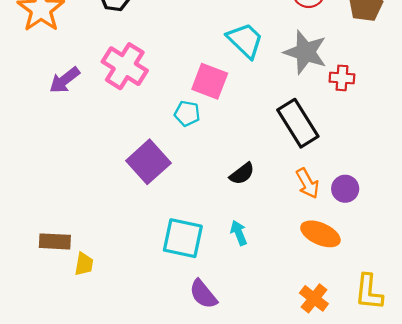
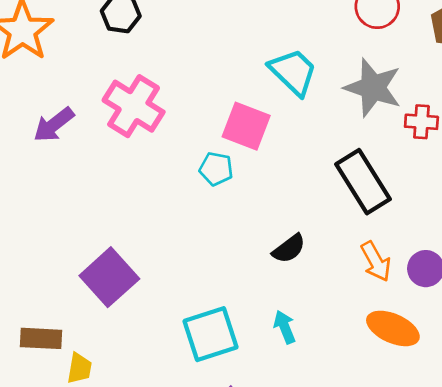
purple square: (148, 162) -> (109, 277), moved
cyan square: (183, 238) -> (211, 334), turned -30

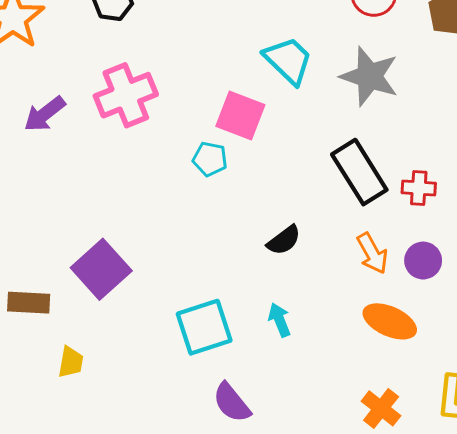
pink cross: (134, 106) -> (126, 95), turned 36
red cross: (421, 122) -> (419, 188), moved
brown rectangle: (41, 338) -> (29, 303), moved

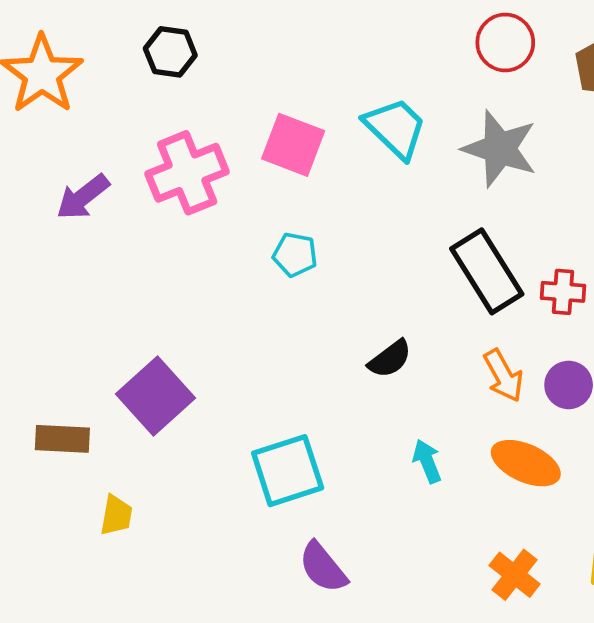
pink square: (240, 116) -> (293, 145), moved
cyan arrow: (280, 320) -> (427, 461), moved

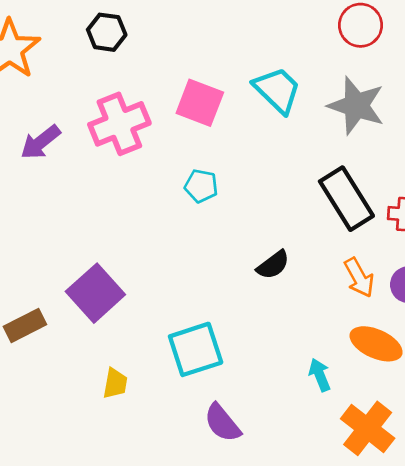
brown rectangle: (62, 439) -> (25, 326), turned -30
cyan arrow: (427, 461) -> (320, 375), moved
yellow trapezoid: (116, 515) -> (115, 383), moved
orange cross: (515, 575) -> (368, 428), size x1.4

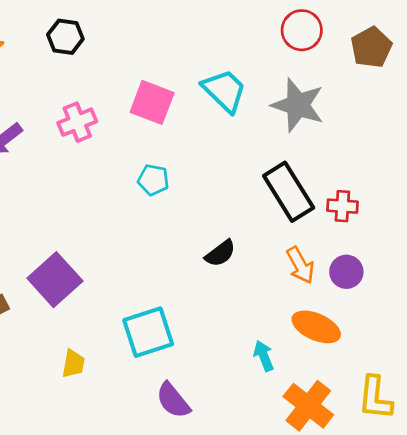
pink cross: (119, 124) -> (77, 122), size x0.7

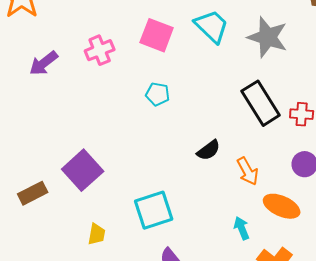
orange arrow: (300, 265) -> (248, 171), moved

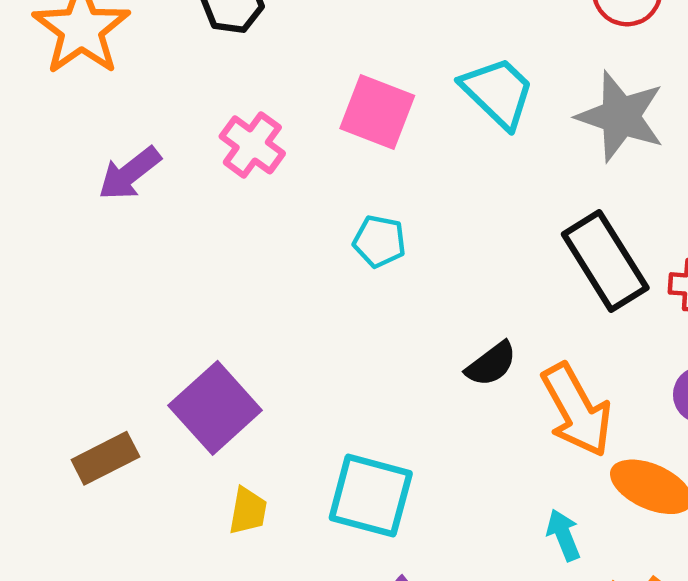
pink cross: (100, 50) -> (252, 145), turned -32
orange arrow: (248, 171) -> (577, 410), size x1.5
cyan square: (154, 210) -> (371, 496), turned 33
yellow trapezoid: (97, 234) -> (248, 511), moved

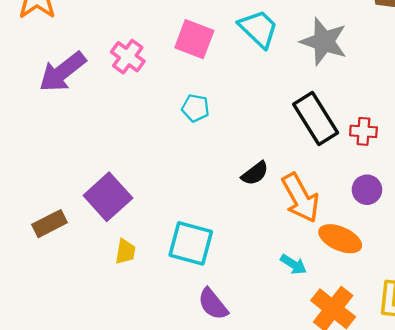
purple arrow: (130, 173) -> (62, 72), size x1.4
cyan arrow: (564, 535) -> (293, 264), turned 144

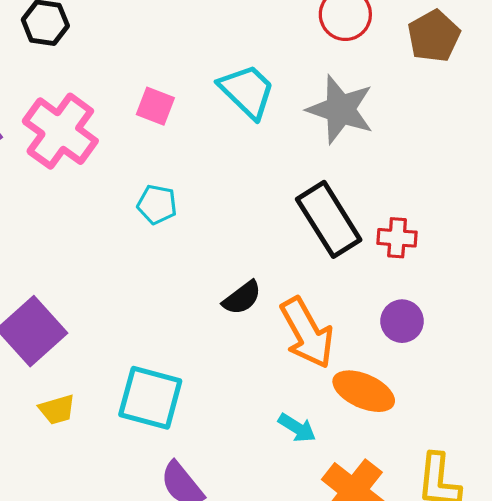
pink square: (194, 39) -> (155, 106), size x0.7
pink cross: (128, 57) -> (60, 131), size x1.5
yellow trapezoid: (125, 252) -> (57, 409), turned 64

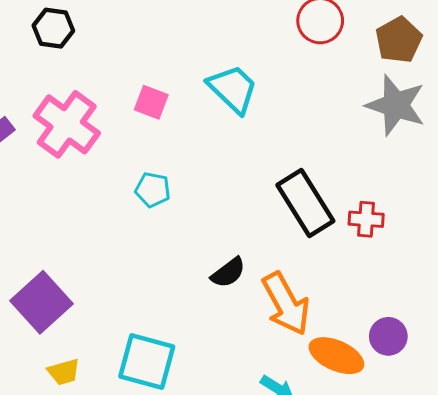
gray star: (340, 109) -> (396, 105), moved
purple circle: (402, 321) -> (388, 336), moved

